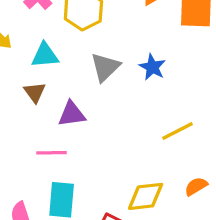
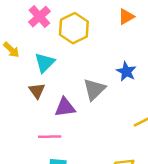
cyan triangle: (45, 55) -> (45, 63), turned -40
gray triangle: (105, 67) -> (94, 89), moved

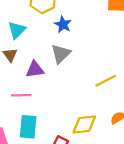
blue star: (126, 72) -> (63, 25), moved

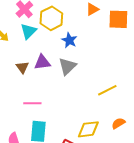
cyan triangle: (17, 30) -> (28, 31), moved
purple triangle: (35, 69) -> (42, 62), moved

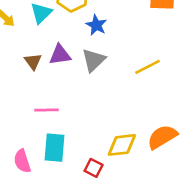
yellow line: (107, 90) -> (147, 67), moved
orange semicircle: (118, 123) -> (162, 137), size x1.6

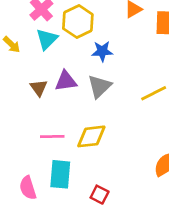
blue star: (96, 25) -> (102, 51), turned -30
yellow diamond: (122, 145) -> (91, 136), moved

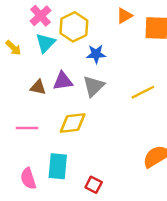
brown triangle: (39, 88) -> (38, 87), turned -42
pink line: (52, 136) -> (27, 128), moved
yellow diamond: (91, 136) -> (73, 123), moved

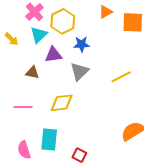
purple triangle: (63, 81) -> (53, 55), moved

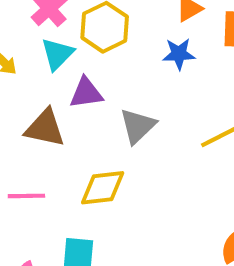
blue star: (82, 44) -> (179, 54), moved
brown triangle: (32, 73) -> (45, 128), size x1.5

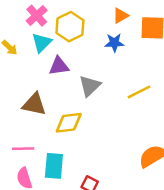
brown triangle: (45, 128) -> (34, 104), moved
pink line: (26, 196) -> (23, 149), moved

